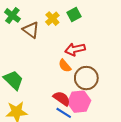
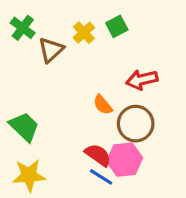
brown triangle: (31, 30) -> (51, 50), turned 42
red arrow: (75, 49) -> (142, 80), moved

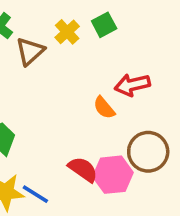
orange semicircle: (103, 105) -> (104, 108), moved
brown circle: (136, 124) -> (148, 152), moved
blue line: (101, 177) -> (35, 194), moved

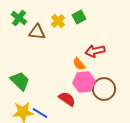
brown triangle: (30, 51) -> (37, 32), turned 48
pink hexagon: (113, 175) -> (84, 82), moved

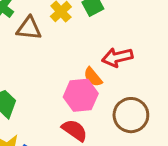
pink hexagon: (84, 82) -> (81, 95), moved

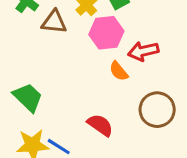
pink hexagon: (81, 95) -> (106, 33), moved

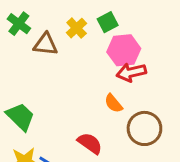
pink hexagon: (106, 33) -> (124, 50), moved
orange semicircle: (119, 71) -> (113, 103), moved

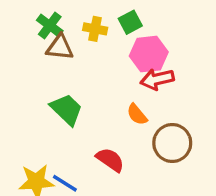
green cross: (19, 24) -> (50, 26), moved
yellow cross: (77, 28) -> (95, 29), turned -36
green trapezoid: (20, 117) -> (67, 109), moved

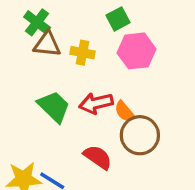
yellow cross: (95, 29) -> (83, 53), moved
red arrow: (157, 79) -> (96, 103), moved
brown circle: (172, 143) -> (140, 135), moved

